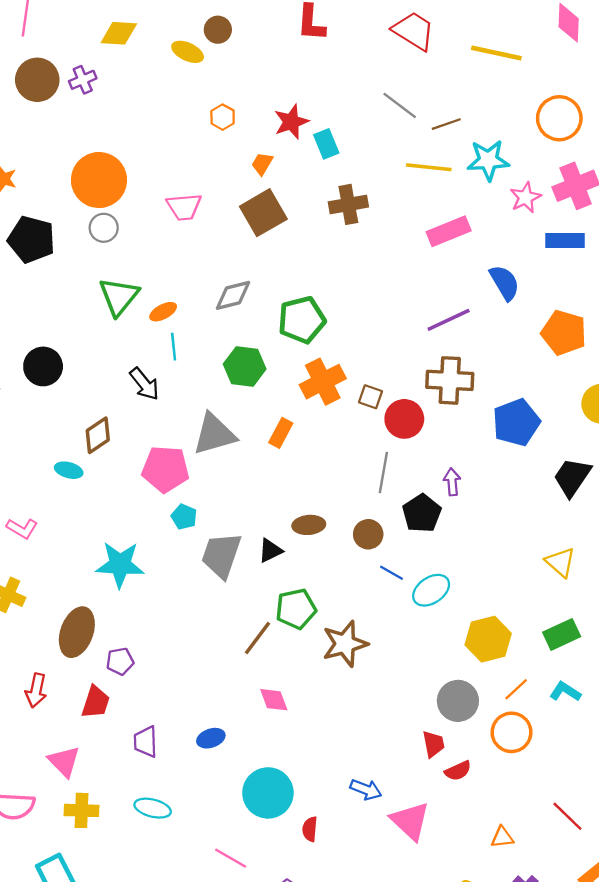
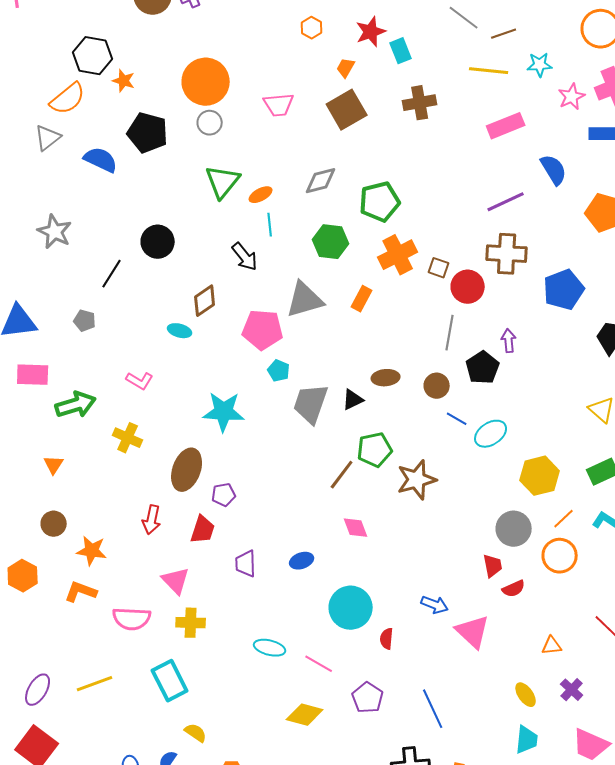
cyan star: (488, 160) -> (540, 65), size x0.7
cyan ellipse: (153, 808) -> (270, 648), moved

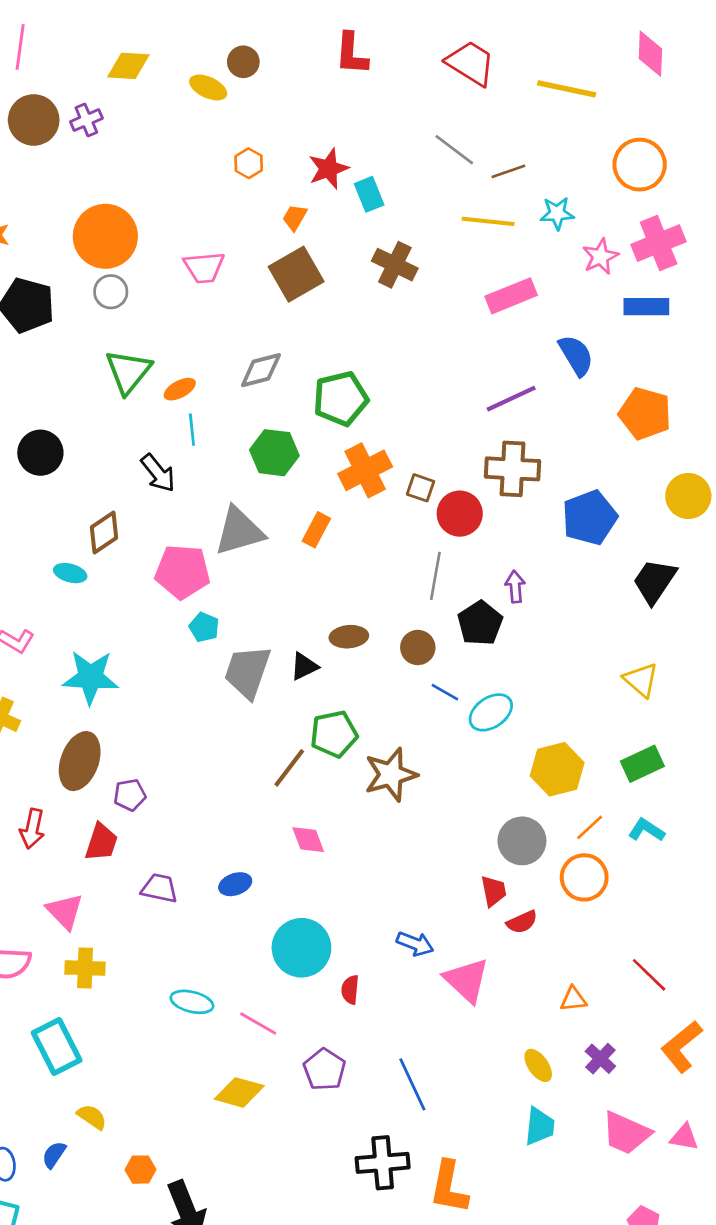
brown cross: (420, 103) -> (395, 265), turned 36
cyan star: (224, 412) -> (90, 677), moved
purple trapezoid: (246, 564) -> (159, 888), turned 104

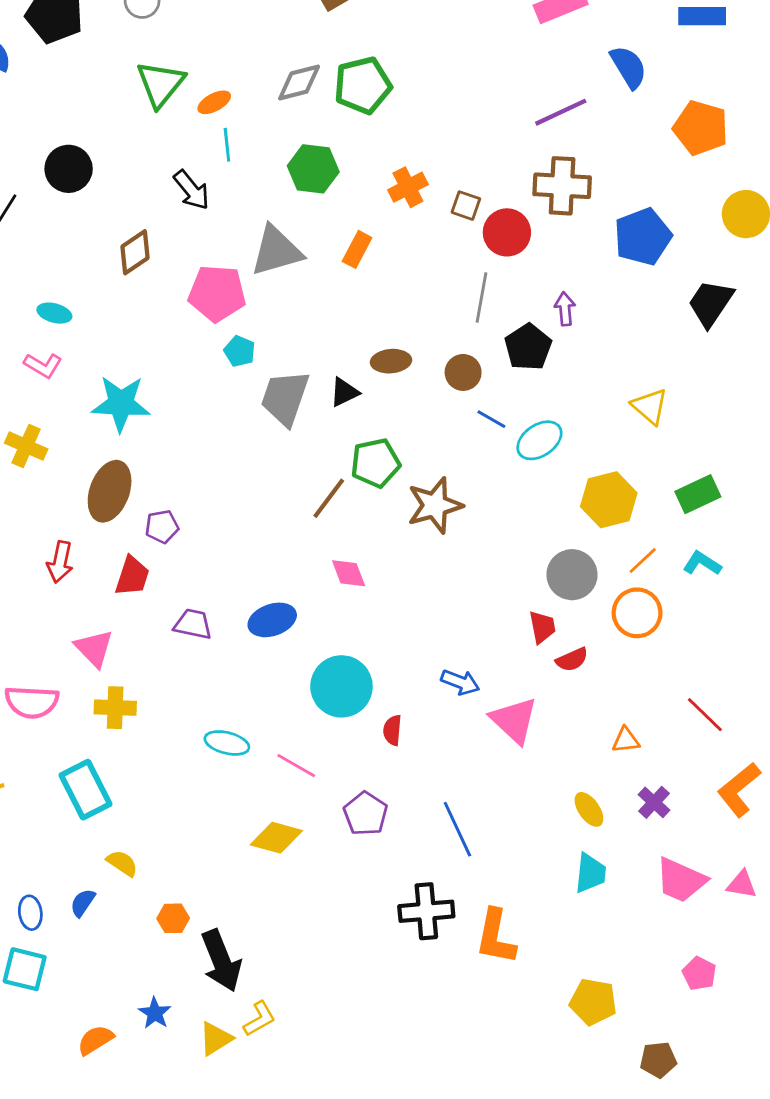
green pentagon: (341, 399) -> (363, 85), moved
orange cross: (365, 470) -> (408, 187), size x0.7
cyan ellipse: (70, 573) -> (54, 313), moved
yellow triangle: (641, 680) -> (650, 406), moved
blue ellipse: (235, 884) -> (272, 620), size x1.4

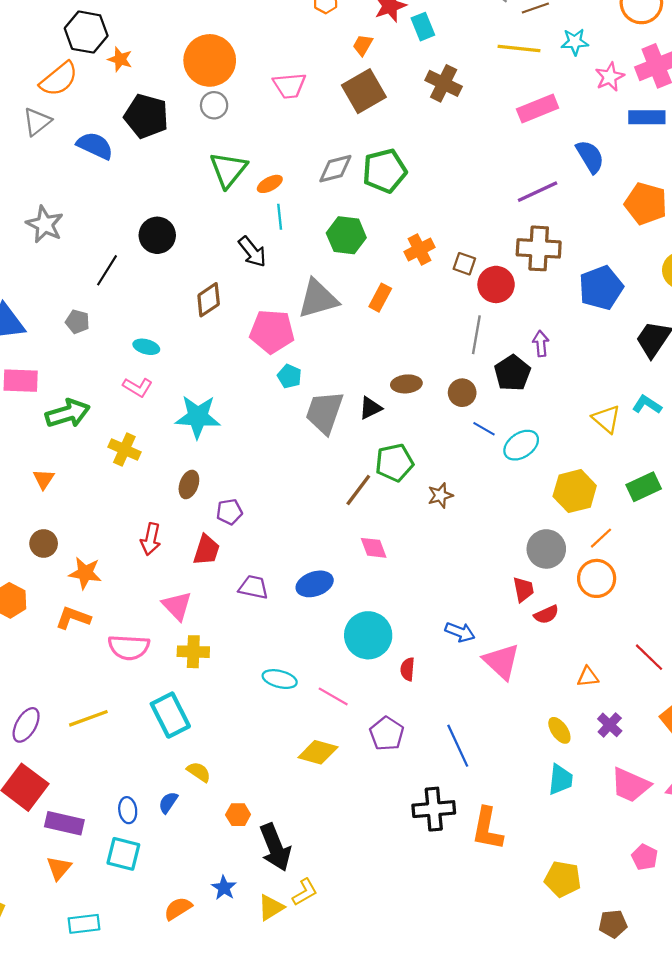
brown ellipse: (110, 491) -> (189, 484), size x0.6
brown star: (435, 505) -> (440, 495), size x0.6
cyan L-shape: (702, 563) -> (647, 405), moved

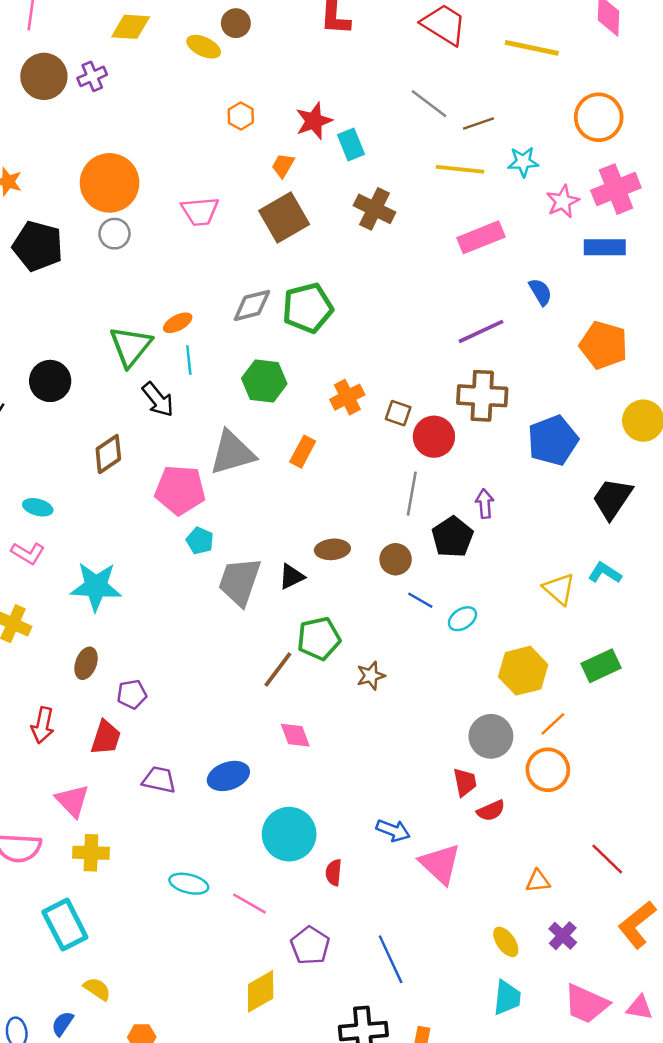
blue semicircle: (590, 157) -> (540, 292), size x0.7
green triangle: (228, 170) -> (131, 346), moved
cyan ellipse: (521, 445) -> (462, 619), size x0.7
yellow diamond: (318, 752) -> (261, 991), moved, turned -45

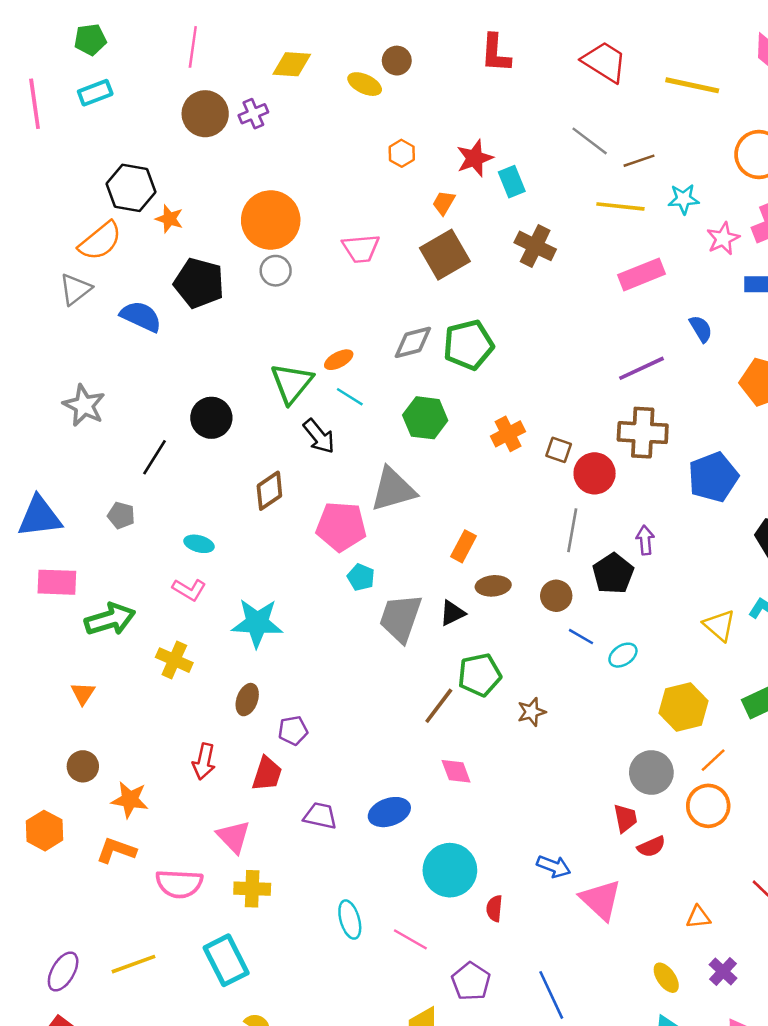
cyan line: (189, 360) -> (350, 397), turned -52
orange rectangle: (303, 452) -> (463, 546), moved
cyan ellipse: (189, 884) -> (350, 920), turned 60

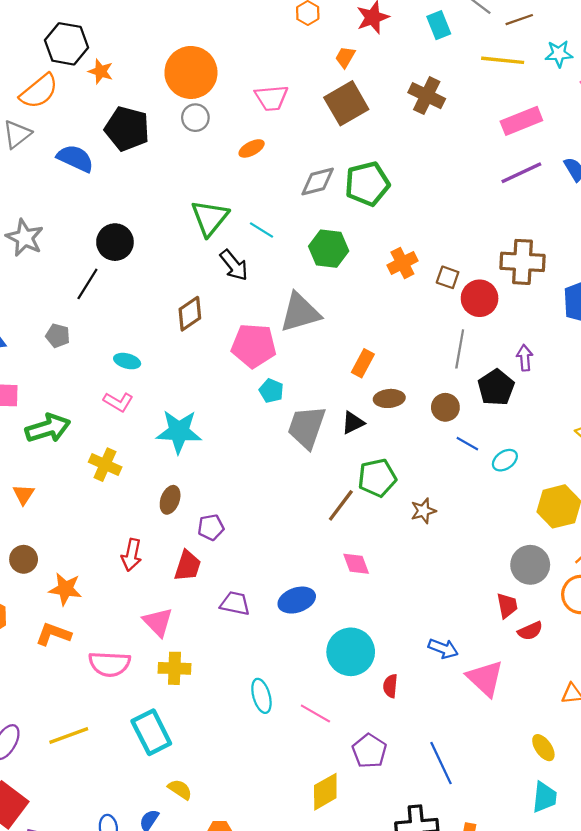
cyan rectangle: (512, 182) -> (439, 25), moved
orange ellipse: (339, 360) -> (252, 148), moved
purple line: (641, 368) -> (521, 173), moved
black circle: (211, 418) -> (115, 242), moved

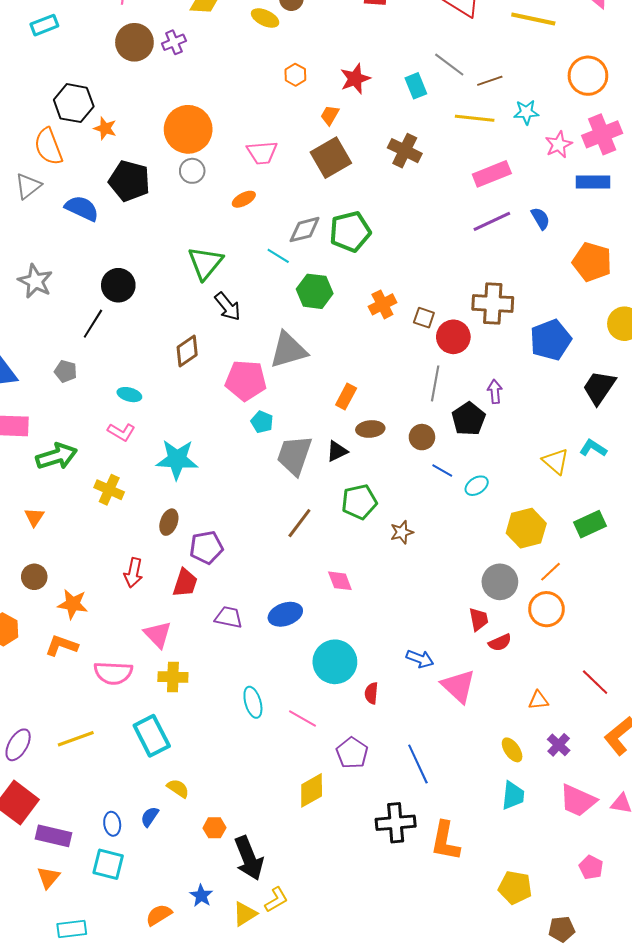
orange semicircle: (39, 91) -> (48, 147), turned 108
cyan line: (261, 230) -> (278, 256), moved
brown line: (341, 505) -> (299, 523), moved
purple pentagon: (211, 527) -> (206, 547), size x1.4

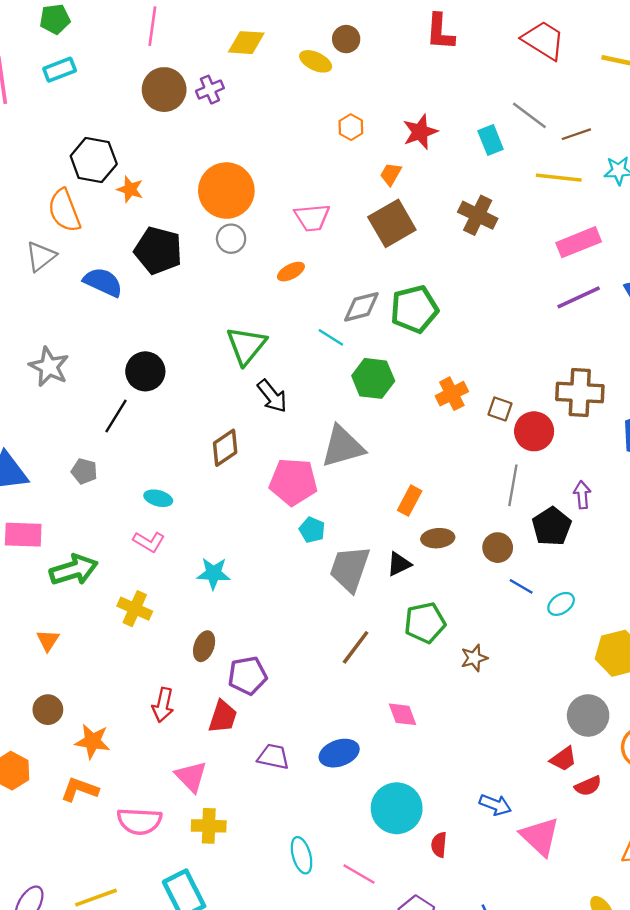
cyan star: (177, 459) -> (213, 573), size x0.7
red trapezoid: (479, 619) -> (563, 759), turned 65

